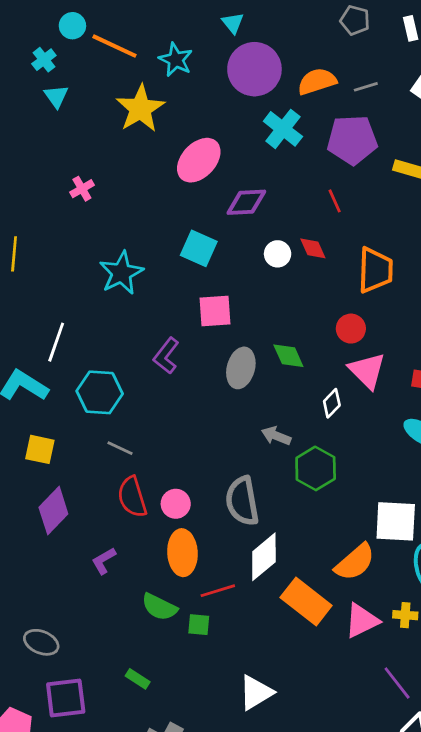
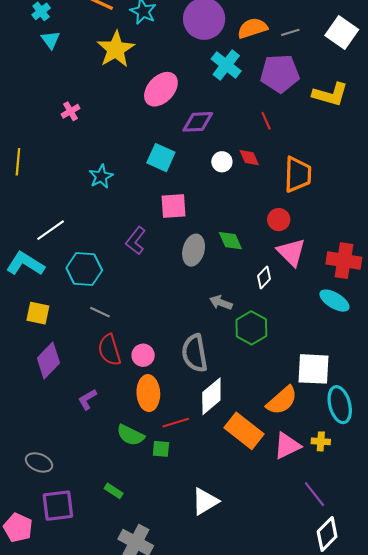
cyan star: (121, 273) -> (101, 176), size x0.7
white line: (56, 342) -> (51, 230), turned 36

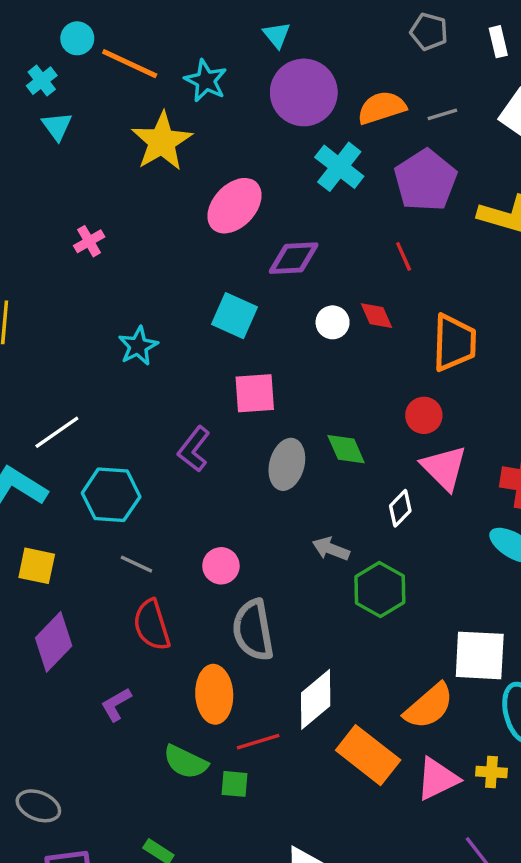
purple pentagon: (280, 73) -> (426, 180), turned -30
gray semicircle: (195, 353) -> (253, 630), moved
pink circle: (143, 355) -> (221, 566), moved

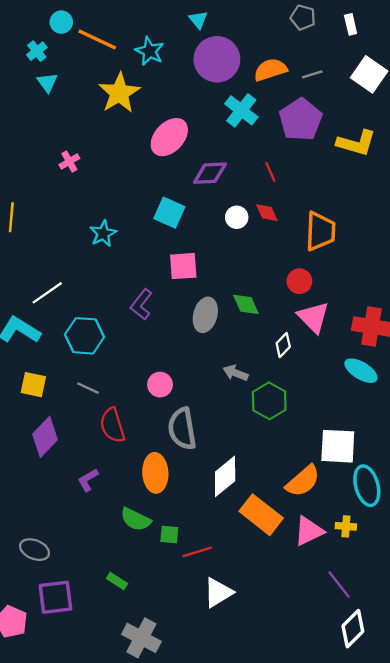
red line: (404, 256) -> (270, 172), moved
gray line: (136, 564) -> (88, 388), moved
red line: (258, 742) -> (197, 552), moved

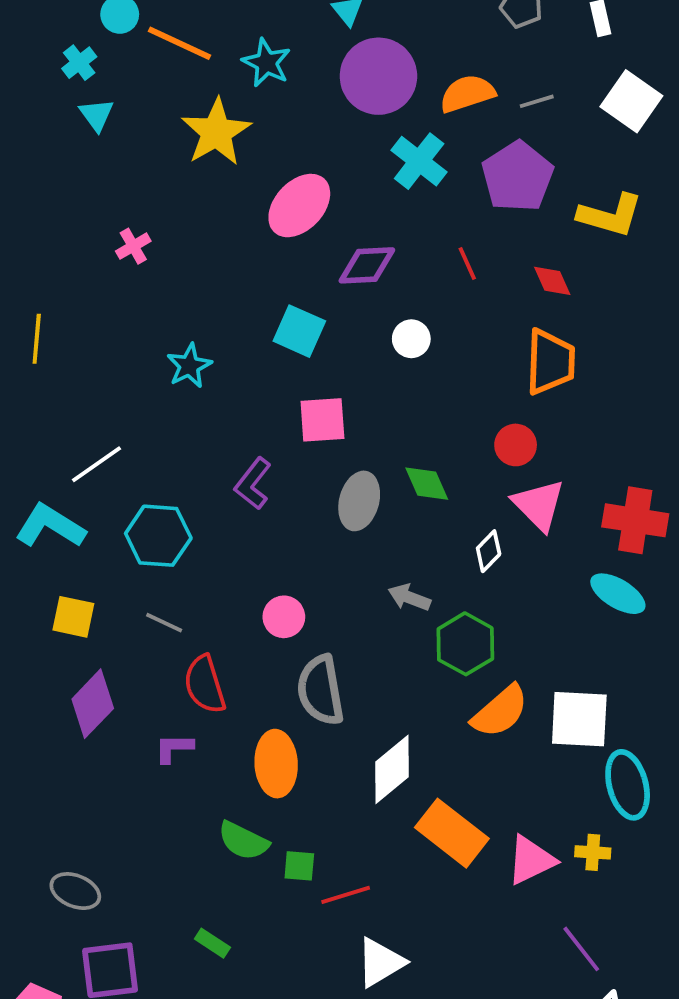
red diamond: (267, 213) -> (552, 281), moved
purple L-shape: (88, 480) -> (174, 748), moved, turned 30
orange semicircle: (303, 481) -> (500, 711), moved

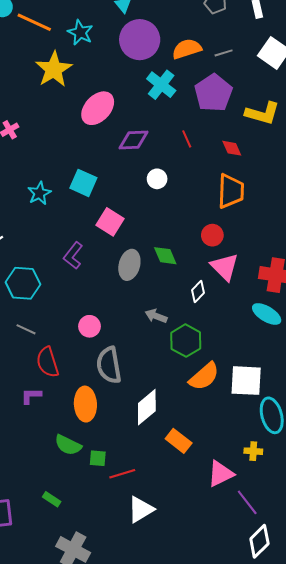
cyan square: (299, 331) -> (83, 183), moved
pink square: (322, 420) -> (110, 222), turned 36
orange rectangle: (452, 833) -> (179, 441), size x0.7
pink triangle: (531, 860) -> (221, 474), moved

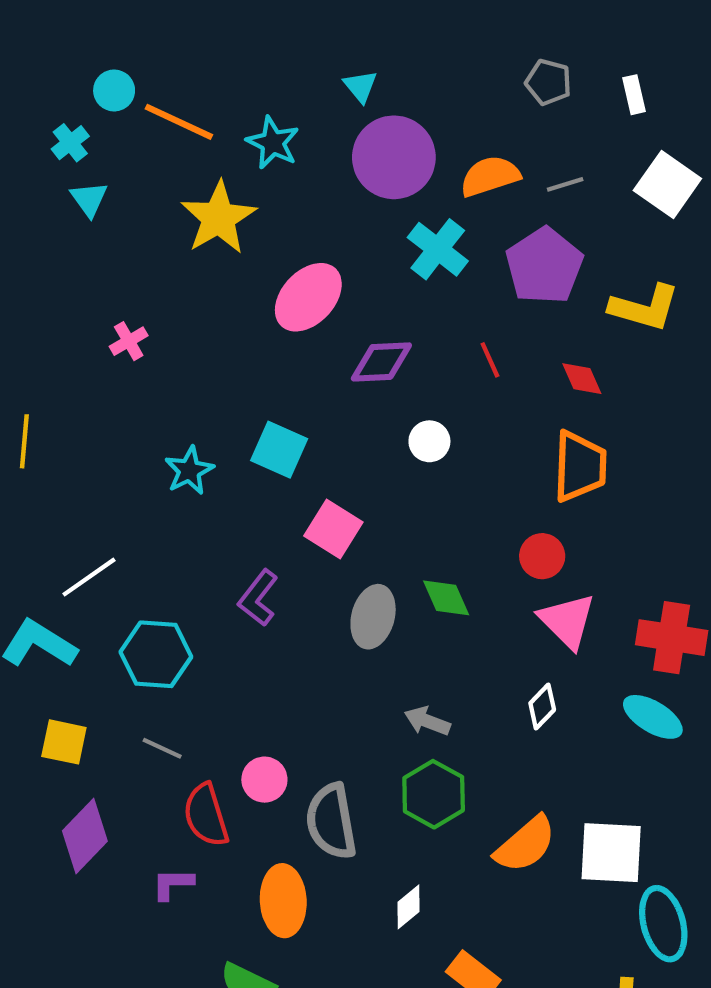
white diamond: (198, 291) -> (542, 706), moved
pink circle: (90, 326) -> (264, 780), moved
green hexagon: (186, 341) -> (434, 794), moved
white diamond: (147, 407) -> (409, 907), size x0.6

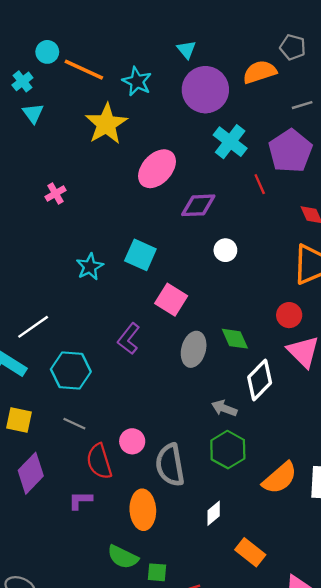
orange semicircle: (490, 176) -> (260, 72), moved
red line: (490, 360) -> (260, 184), moved
white diamond: (542, 706) -> (260, 380), moved, size x1.6

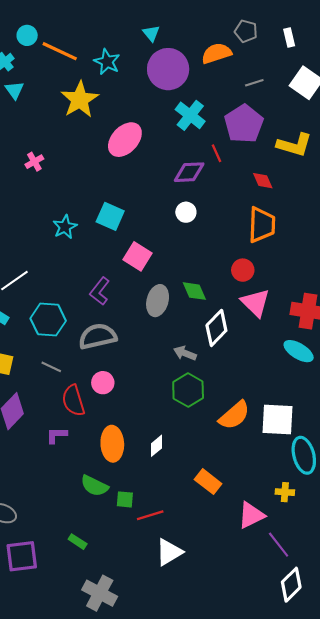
purple diamond: (198, 205) -> (189, 172), moved
gray semicircle: (170, 465) -> (98, 336), moved, turned 87
white diamond: (214, 513) -> (156, 446), moved

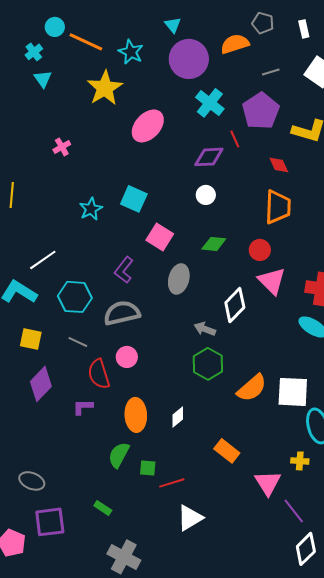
green diamond: (194, 291) -> (214, 244), moved, turned -60
green semicircle: (94, 486) -> (119, 455), turned 92
pink triangle: (251, 515) -> (268, 483), turned -36

